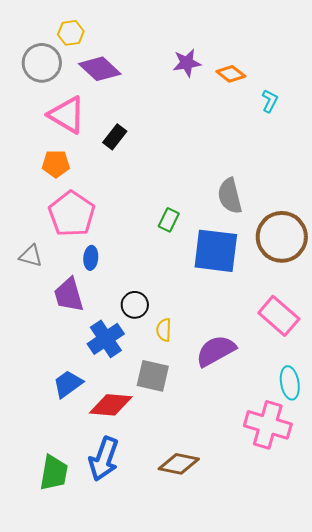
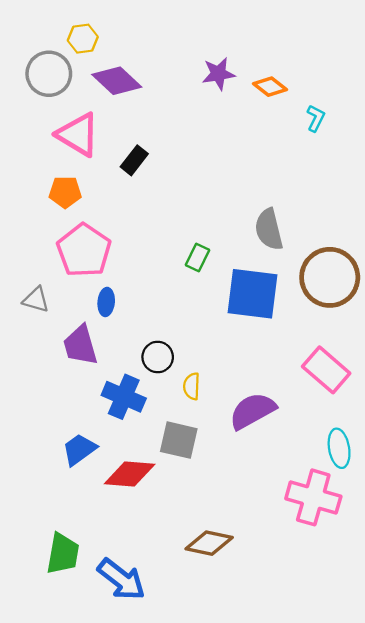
blue cross: (106, 339) -> (124, 397), turned -33
blue arrow: (104, 459) -> (121, 579), moved, turned -72

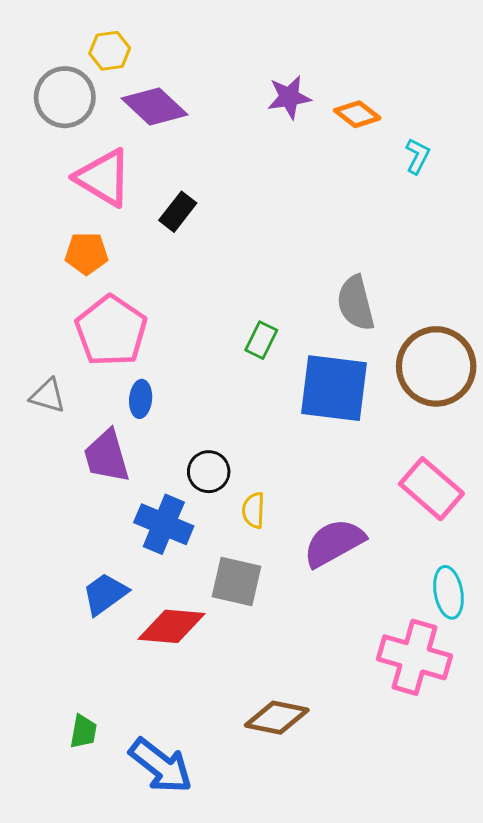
green trapezoid: (63, 554) -> (83, 732), size x0.6

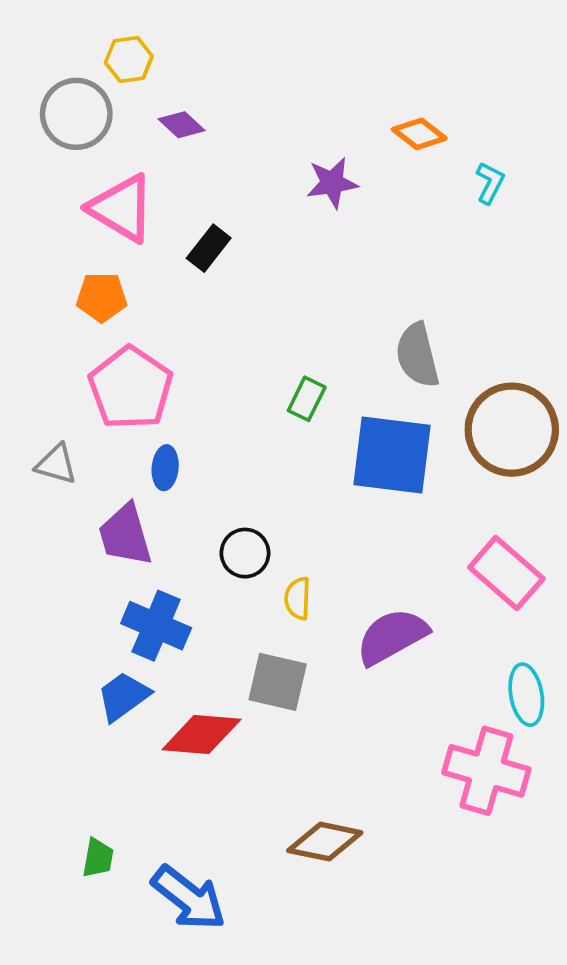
purple star: (289, 97) -> (332, 183), moved
purple diamond: (155, 106) -> (181, 125), size x0.6
blue cross: (164, 524) -> (156, 626), moved

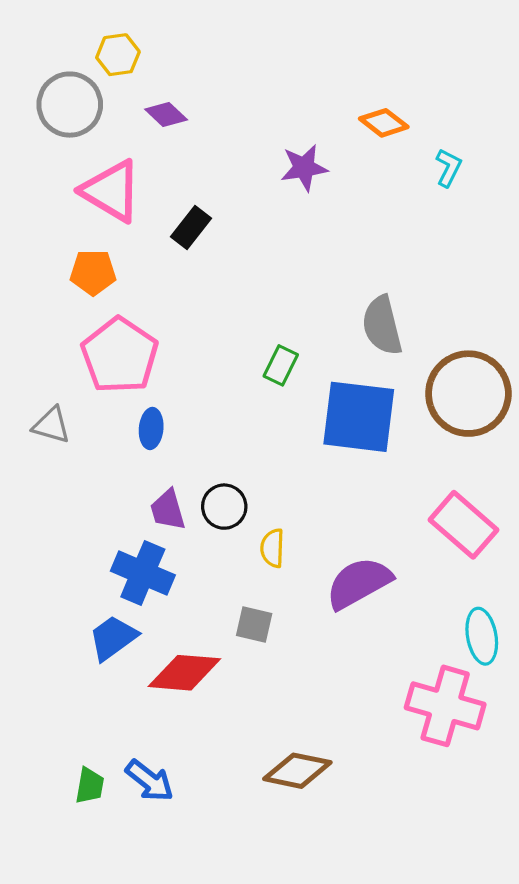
purple trapezoid: (125, 535) -> (168, 510), moved, size x0.7
gray square: (278, 682) -> (254, 625), size x0.7
blue arrow: (189, 898) -> (149, 781), moved, size x0.7

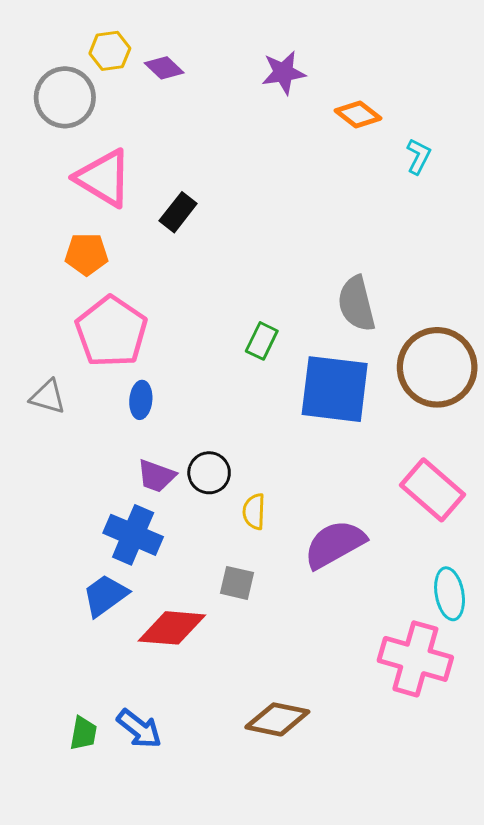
purple diamond: (166, 115) -> (164, 68), moved
purple star: (304, 168) -> (284, 73), moved
purple trapezoid: (168, 510) -> (156, 476), turned -54

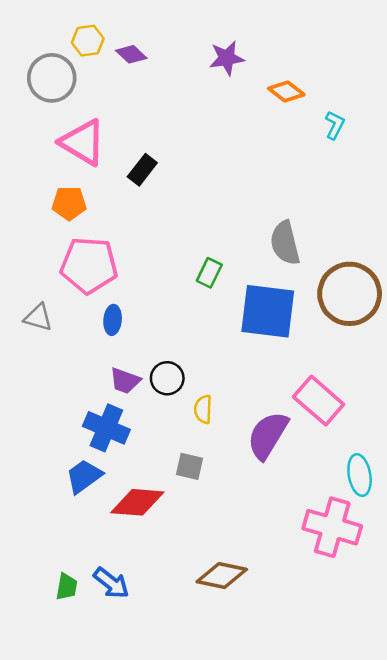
pink pentagon: (111, 332) -> (89, 265), turned -30
pink rectangle: (432, 490) -> (319, 401), moved
purple semicircle: (335, 544) -> (268, 435), turned -30

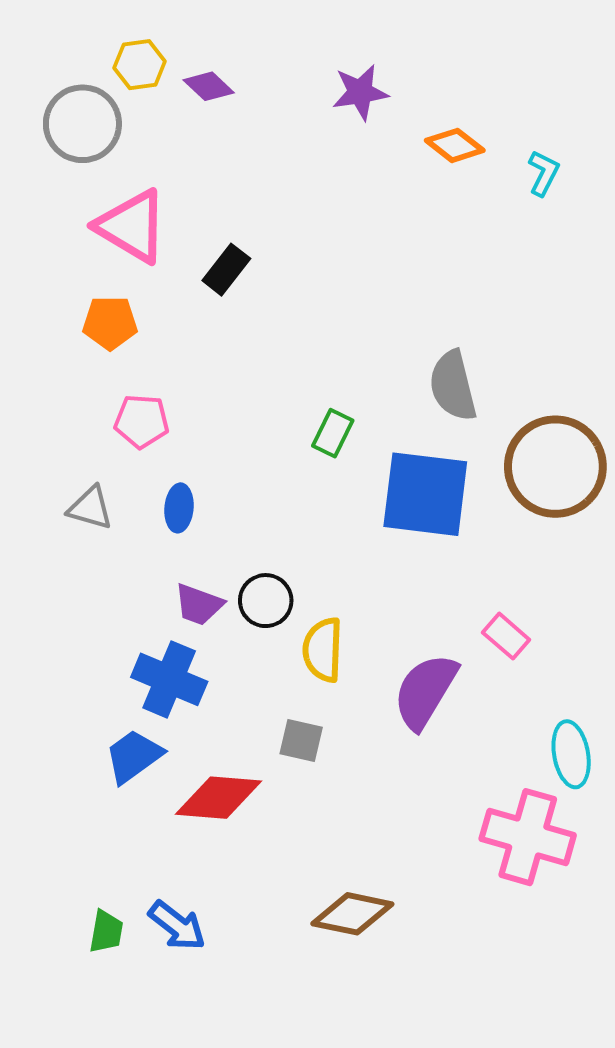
cyan L-shape: (335, 125) -> (544, 173), moved
pink pentagon: (89, 265) -> (142, 421), size x0.6
gray triangle: (38, 317) -> (90, 508), moved
pink rectangle: (319, 401) -> (506, 636), size x0.6
yellow semicircle: (203, 409) -> (323, 650), size x1.4

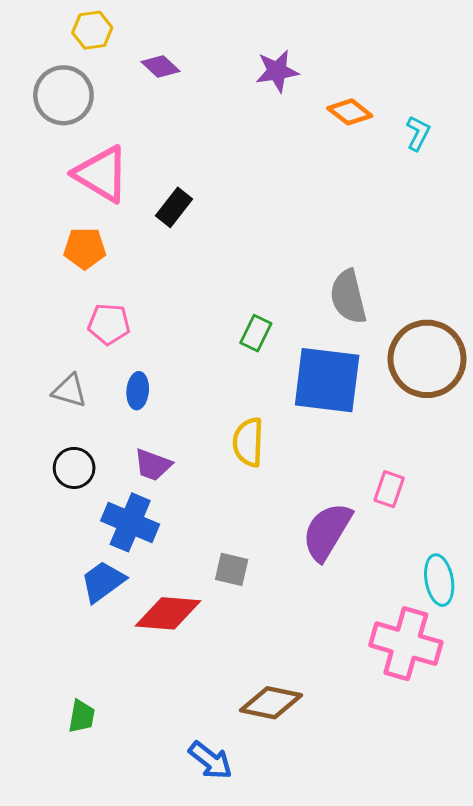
yellow hexagon: (140, 65) -> (92, 30), moved
black circle: (266, 601) -> (74, 468), moved
pink rectangle: (506, 636) -> (389, 489), turned 68
yellow semicircle: (323, 650) -> (248, 442), moved
blue arrow: (177, 926) -> (210, 760), moved

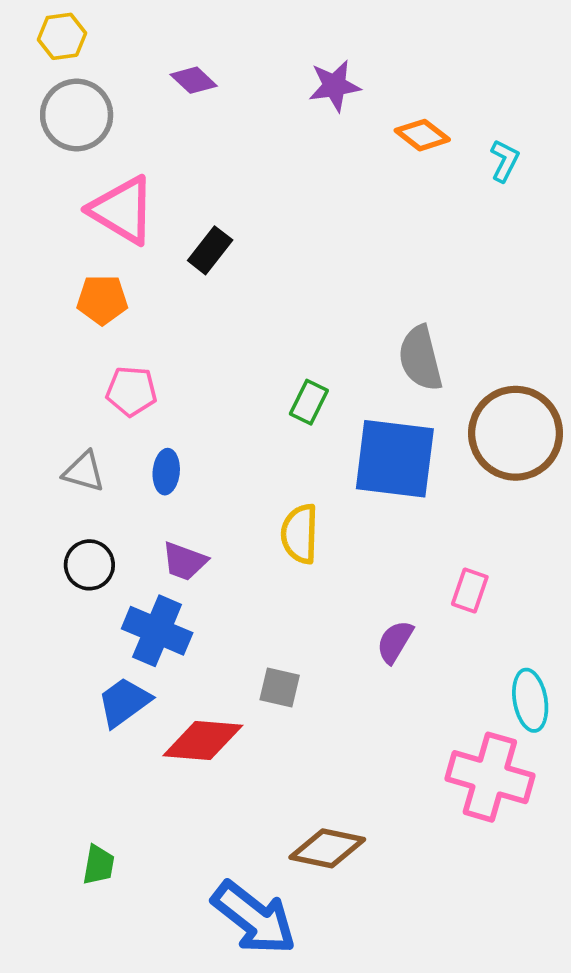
yellow hexagon: (92, 30) -> (62, 36), moved
purple semicircle: (327, 532) -> (395, 642), size x0.6
blue arrow: (210, 760) -> (254, 918), size x1.6

